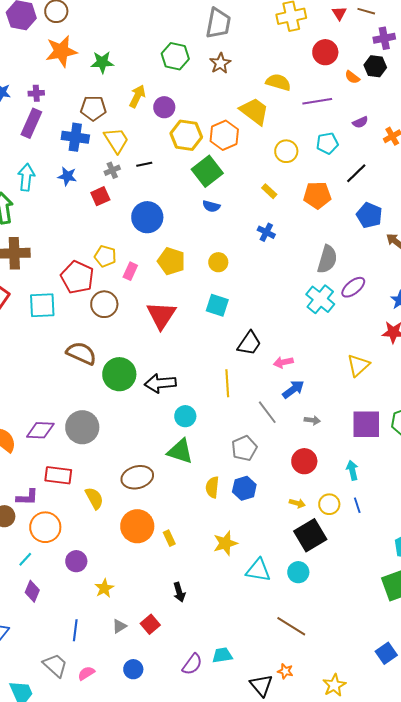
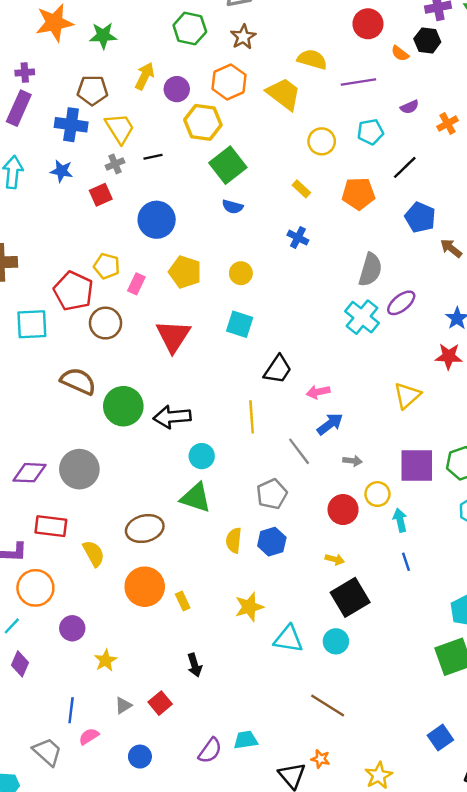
orange hexagon: (224, 135) -> (229, 82), moved
yellow circle: (329, 504) -> (377, 494), moved
pink semicircle: (86, 673) -> (89, 736), moved

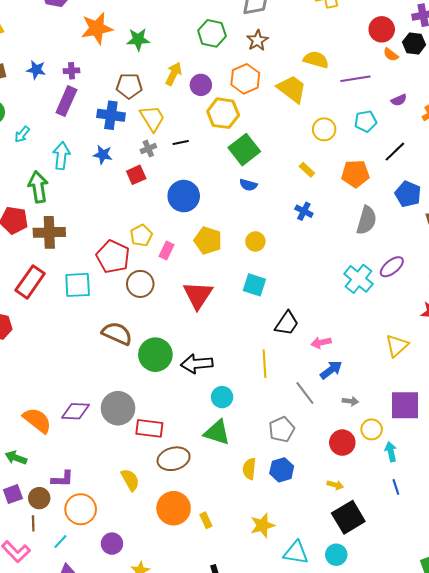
red circle: (368, 24) -> (382, 29), moved
yellow pentagon: (107, 266) -> (141, 235), turned 30
gray semicircle: (370, 270) -> (367, 220), moved
red rectangle: (51, 526) -> (149, 428), moved

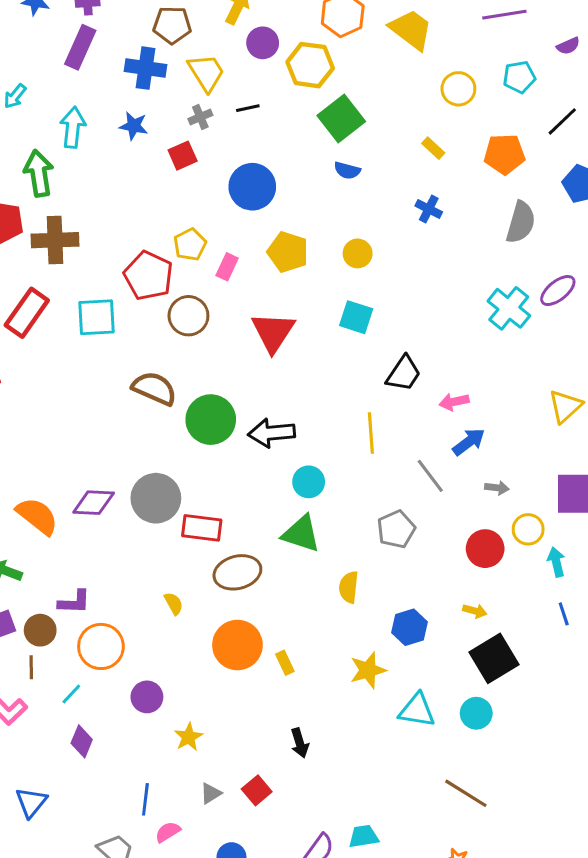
purple circle: (201, 85) -> (263, 43), moved
blue hexagon: (282, 470) -> (409, 627), moved
yellow semicircle: (130, 480) -> (174, 603), size x0.7

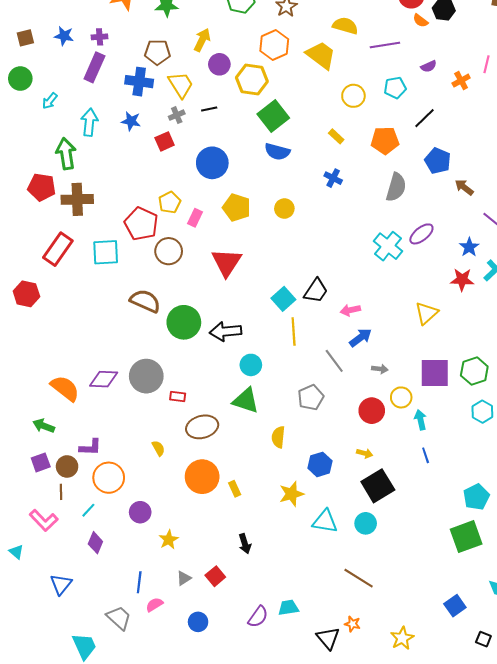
blue semicircle: (347, 170) -> (277, 152), size x1.4
cyan square: (356, 317) -> (283, 299), moved, turned 30
red rectangle: (202, 528) -> (178, 396), size x0.6

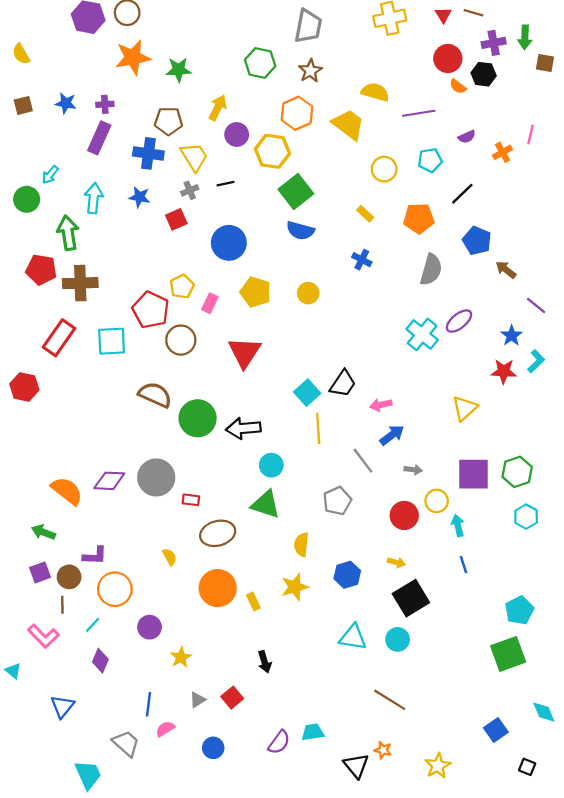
green circle: (20, 79) -> (27, 199), moved
yellow star: (291, 494) -> (295, 587), moved

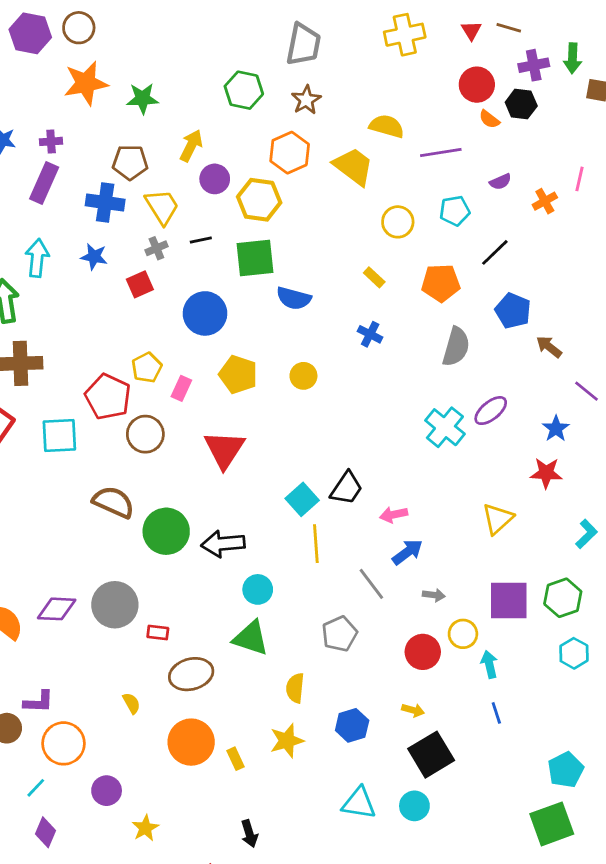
green square: (296, 191) -> (255, 258), moved, turned 32
cyan L-shape: (536, 361) -> (586, 534), moved

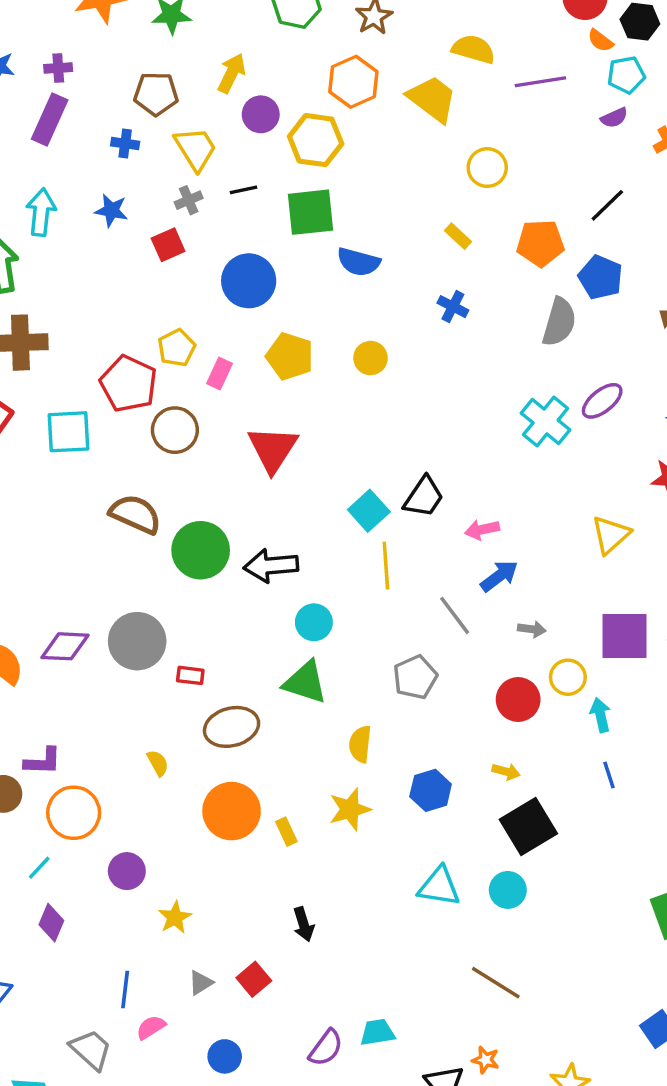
blue cross: (105, 203) -> (125, 144), size x0.6
cyan pentagon: (455, 211) -> (626, 75), moved
blue pentagon: (513, 311) -> (600, 277), moved

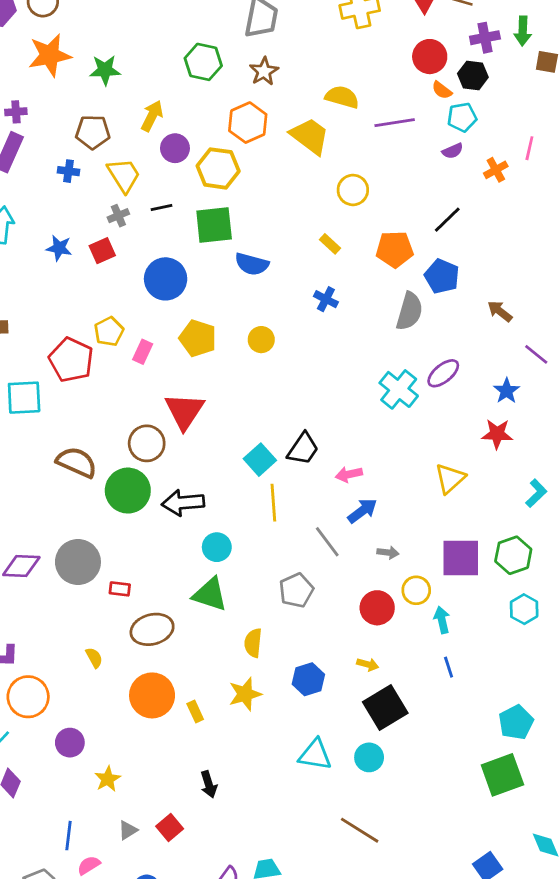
blue star: (111, 210) -> (59, 248), moved
brown circle: (175, 430) -> (147, 443), moved

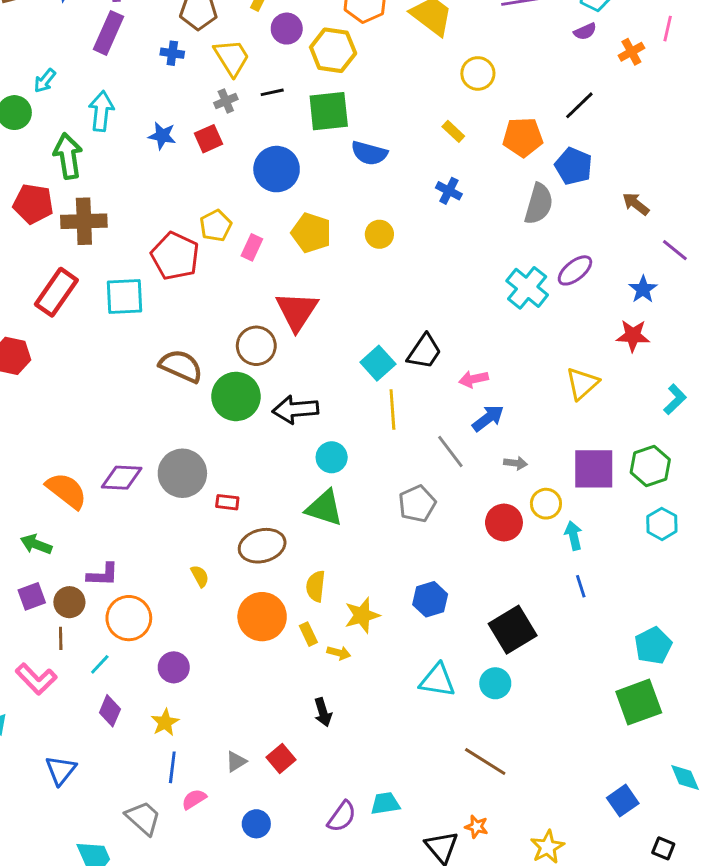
yellow semicircle: (253, 643) -> (316, 586), moved
yellow arrow: (368, 664) -> (339, 653), moved
yellow star: (108, 779) -> (165, 722), moved

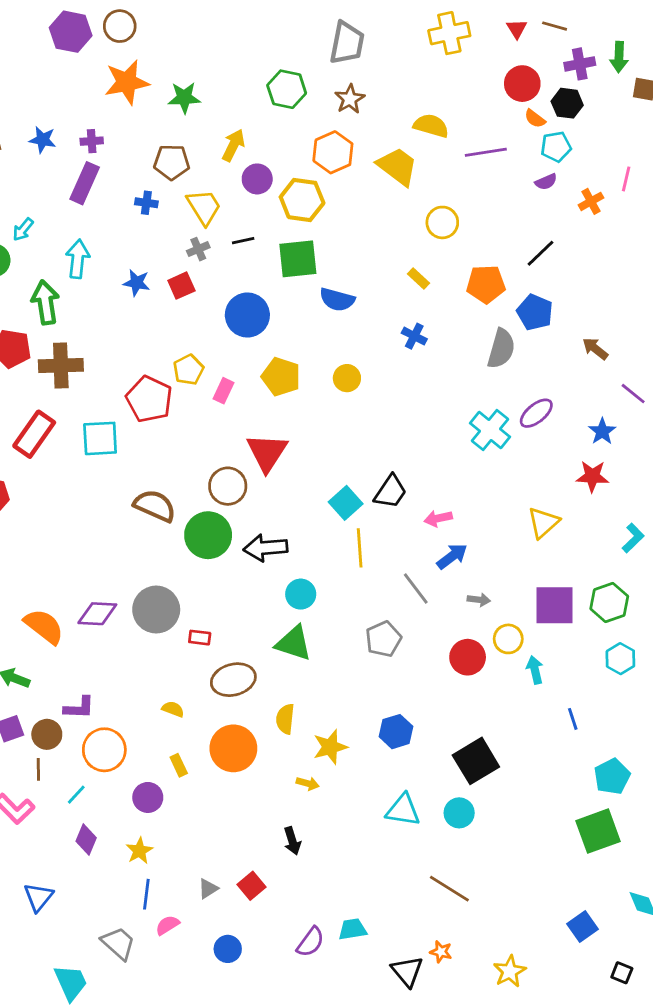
yellow semicircle: (200, 576) -> (173, 709), turned -40
blue line: (581, 586) -> (573, 719), moved
yellow rectangle: (308, 634) -> (179, 765), moved

